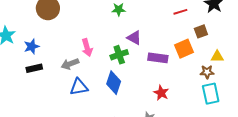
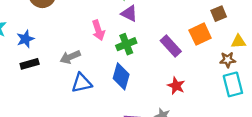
purple triangle: (134, 38) -> (129, 13), moved
pink arrow: (87, 48) -> (98, 30), moved
purple rectangle: (158, 58) -> (171, 46), turned 42

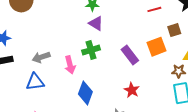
pink arrow: (98, 30) -> (70, 65), moved
blue diamond: (121, 76) -> (85, 93), moved
blue triangle: (82, 83) -> (35, 82), moved

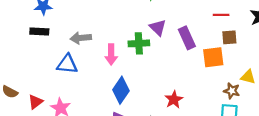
purple triangle: (96, 23) -> (158, 27), moved
brown square: (174, 30) -> (229, 37), moved
purple rectangle: (130, 55) -> (187, 38), moved

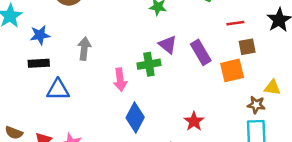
gray arrow: (81, 38) -> (84, 49), moved, turned 108
blue triangle: (67, 64) -> (58, 90), moved

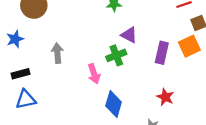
blue star: (40, 35) -> (15, 39), moved
purple rectangle: (201, 52) -> (162, 53), moved, turned 55
blue triangle: (58, 90) -> (26, 99), moved

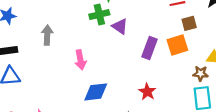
green cross: (116, 55) -> (99, 15), moved
blue diamond: (114, 104) -> (96, 92), turned 60

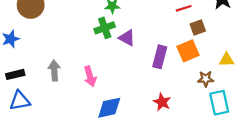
gray arrow: (47, 35) -> (54, 71), moved
brown star: (201, 73) -> (206, 79), moved

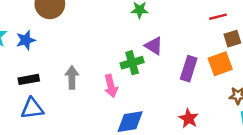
green cross: (105, 28) -> (132, 63), moved

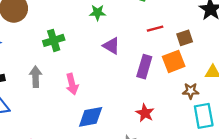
red line: (218, 17) -> (155, 29), moved
green cross: (132, 63) -> (54, 40), moved

